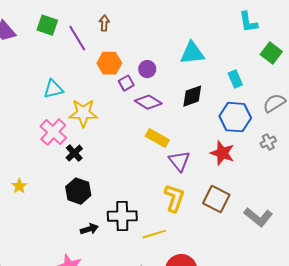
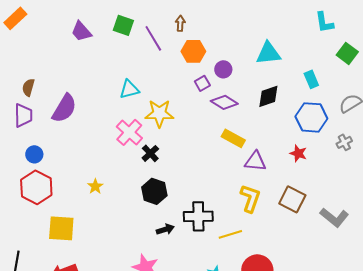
orange hexagon: (109, 63) -> (193, 51), moved
red star: (222, 153) -> (298, 153), size x0.7
purple triangle: (179, 161) -> (255, 161), turned -45

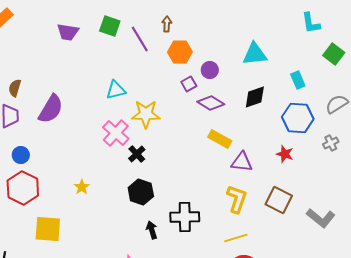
purple trapezoid: (81, 31) -> (68, 32), turned -40
black arrow: (165, 229) -> (152, 230), turned -90
yellow line: (230, 234) -> (236, 238), moved

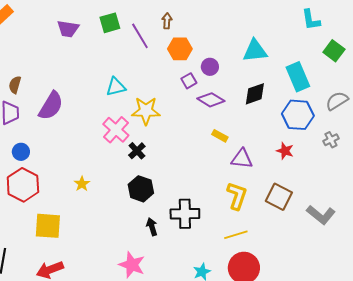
green square: (110, 26) -> (110, 23), turned -35
cyan rectangle: (298, 80) -> (298, 77), size x1.6
yellow rectangle: (220, 139) -> (220, 136), size x0.7

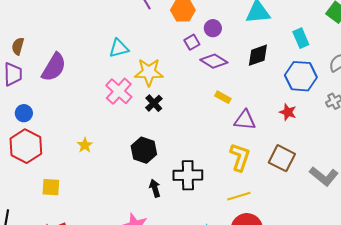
cyan rectangle: (298, 77) -> (301, 38), size x0.7
black cross: (137, 151) -> (154, 103), moved
yellow square: (48, 226) -> (51, 187), size x0.7

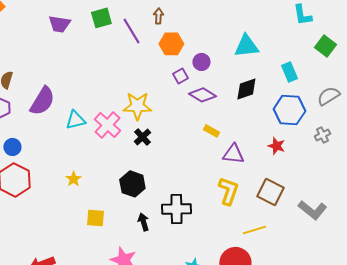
cyan triangle: (119, 48) -> (75, 120), moved
yellow square: (51, 187) -> (95, 218), moved
yellow line: (239, 196) -> (254, 230), moved

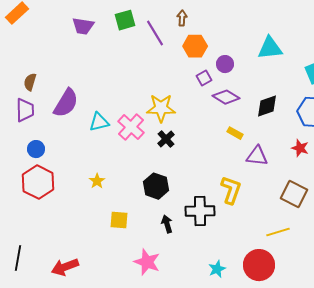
black diamond: (246, 89) -> (267, 106), moved
yellow L-shape: (228, 191) -> (231, 190), moved

